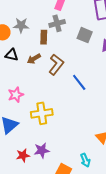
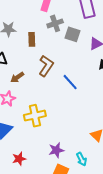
gray cross: (57, 23) -> (55, 23), moved
brown arrow: (34, 59) -> (17, 77), moved
purple star: (42, 150) -> (56, 150), moved

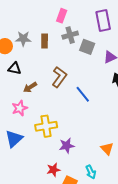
brown rectangle: (32, 39) -> (45, 41), moved
purple star: (56, 150) -> (67, 146), moved
red star: (19, 159) -> (53, 170), moved

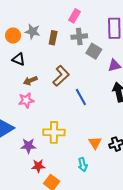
pink star: (20, 108) -> (26, 100), moved
yellow cross: (46, 126) -> (54, 132), moved
purple star: (67, 146) -> (28, 146), moved
orange triangle: (107, 149) -> (95, 143), moved
cyan arrow: (91, 172) -> (83, 165), moved

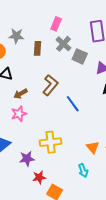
gray star: (33, 32) -> (16, 36), moved
gray cross: (79, 37) -> (63, 44), turned -35

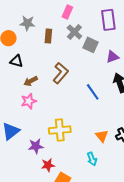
blue line: (73, 104) -> (93, 92), moved

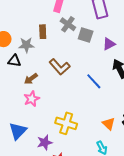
gray star: (27, 23) -> (26, 45), moved
brown L-shape: (61, 73) -> (60, 67), turned 105
yellow cross: (60, 130) -> (66, 123), turned 30

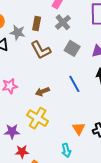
gray square: (86, 35) -> (72, 48), moved
brown L-shape: (60, 67) -> (41, 50), moved
brown arrow: (31, 79) -> (42, 92), moved

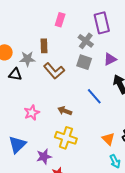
gray cross: (63, 22) -> (86, 41), moved
brown arrow: (42, 92) -> (65, 111), turned 56
cyan arrow: (66, 150) -> (115, 161), moved

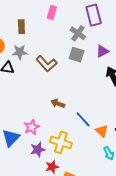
brown rectangle: (44, 46) -> (21, 27), moved
blue line: (94, 96) -> (83, 119), moved
pink star: (32, 113) -> (32, 127), moved
yellow cross: (66, 138) -> (61, 142), moved

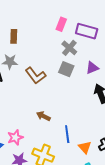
pink rectangle: (52, 12) -> (61, 24), moved
purple rectangle: (94, 15) -> (87, 31), turned -65
blue line: (83, 119) -> (67, 134), turned 30

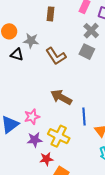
brown rectangle: (14, 36) -> (50, 14), moved
brown arrow: (43, 116) -> (61, 97), size x1.5

